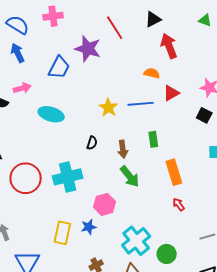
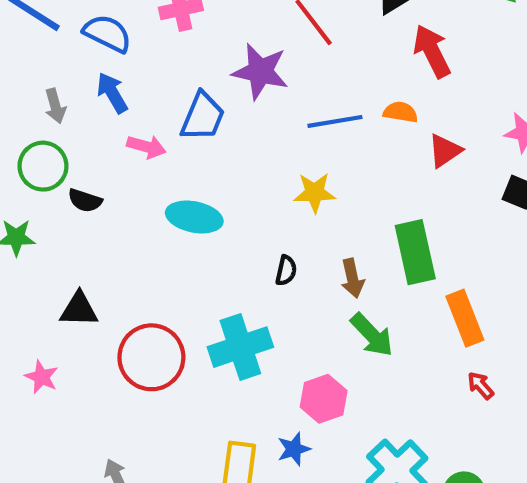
pink arrow: (22, 88) -> (146, 147), moved, turned 36
blue line: (141, 104) -> (335, 121), moved
yellow star: (108, 108) -> (315, 193), turned -30
green rectangle: (153, 139) -> (415, 252), size x1.8

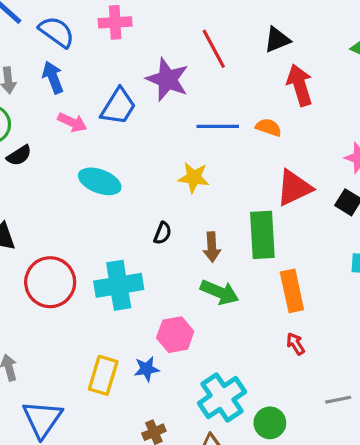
red triangle: (445, 151) -> (294, 188), moved, size x1.4
black semicircle: (85, 200) -> (19, 155), turned -60
green arrow: (372, 335) -> (220, 292), turned -33

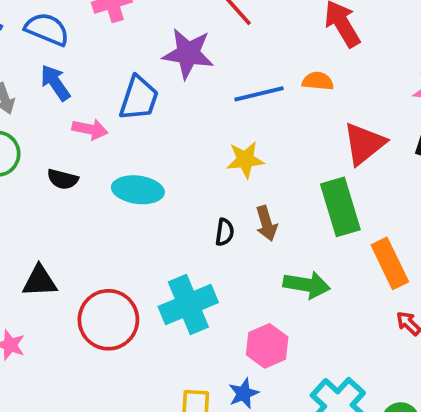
black semicircle: (19, 155) -> (63, 179), moved, turned 60
brown arrow: (212, 247) -> (266, 223), moved

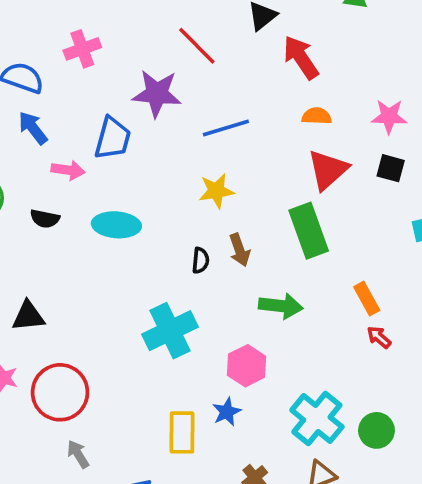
orange semicircle: (318, 81) -> (317, 116), moved
orange rectangle: (390, 263) -> (367, 299), moved, size x0.7
red circle: (108, 320) -> (60, 392), moved

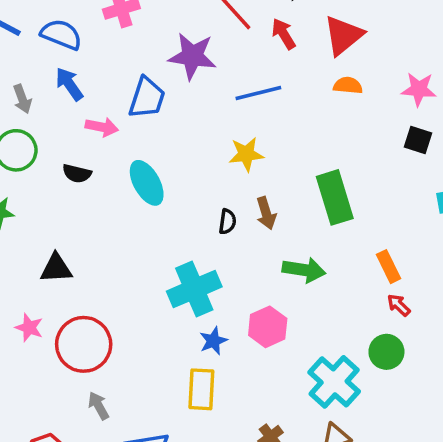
red arrow: (301, 58) -> (284, 34), moved, size x0.7
red triangle: (328, 170) -> (343, 35), moved
cyan ellipse: (116, 225) -> (147, 183), turned 54
blue star: (227, 412) -> (213, 341), moved
green circle: (376, 430) -> (386, 352), moved

